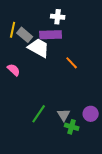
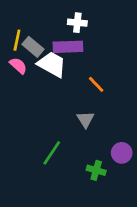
pink semicircle: (14, 70) -> (18, 66), moved
gray triangle: (64, 115) -> (85, 119), moved

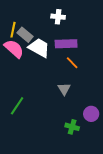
purple rectangle: (68, 47) -> (66, 44), moved
pink semicircle: (18, 66) -> (14, 49), size x1.5
green line: (52, 153) -> (17, 106), moved

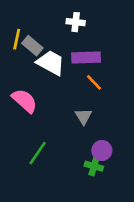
pink semicircle: (14, 49) -> (25, 101), moved
green line: (17, 106) -> (38, 153), moved
purple circle: (91, 114) -> (102, 150), moved

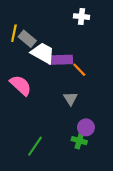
white cross: (76, 22) -> (82, 17), moved
purple rectangle: (86, 57) -> (60, 60), moved
green line: (38, 153) -> (35, 146), moved

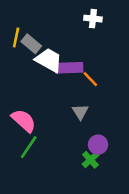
pink semicircle: (21, 85) -> (24, 121), moved
green cross: (79, 141) -> (90, 160), turned 32
green line: (35, 146) -> (29, 147), moved

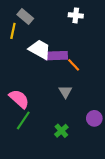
gray rectangle: (31, 44) -> (25, 16), moved
purple circle: (98, 145) -> (94, 118), moved
green cross: (90, 160) -> (61, 131), moved

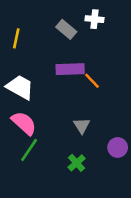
gray rectangle: (25, 16) -> (66, 29), moved
white trapezoid: (40, 49) -> (20, 87), moved
gray triangle: (65, 92) -> (82, 126), moved

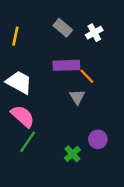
white cross: (95, 19) -> (94, 33), moved, turned -35
gray triangle: (82, 126) -> (77, 97), moved
purple circle: (118, 147) -> (98, 139), moved

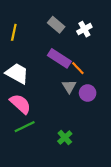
purple rectangle: (66, 65) -> (59, 58), turned 35
purple circle: (98, 139) -> (88, 93), moved
green line: (28, 142) -> (25, 127), turned 30

